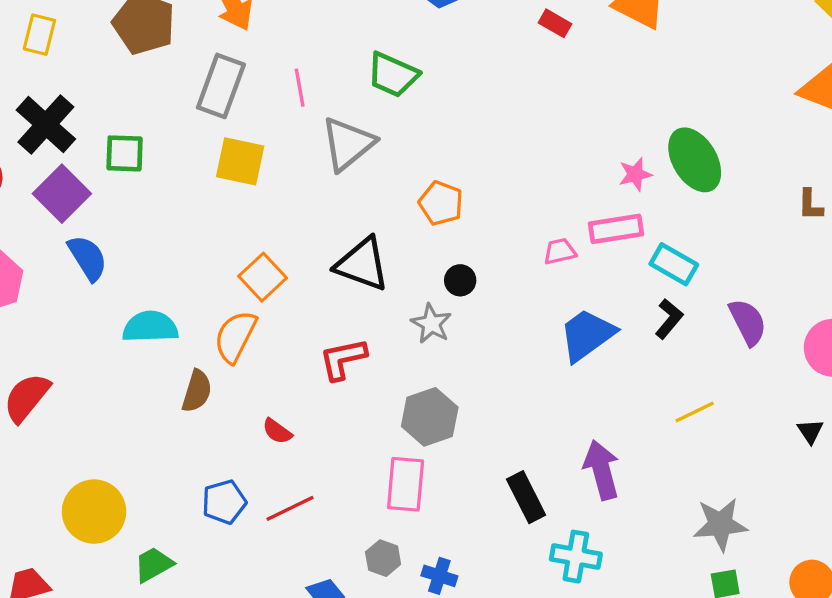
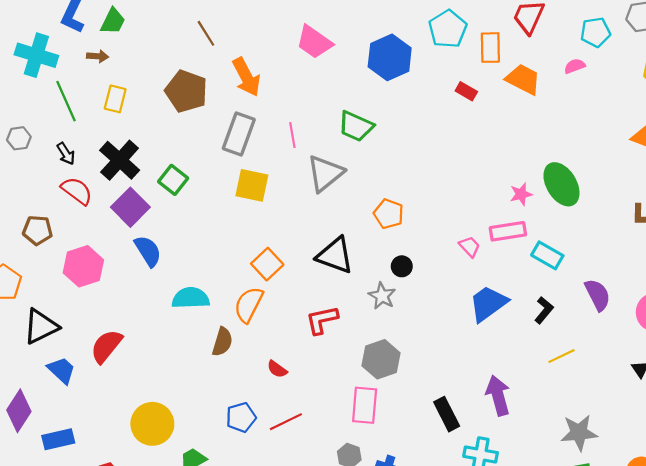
green square: (125, 153) -> (173, 180), turned 36
pink trapezoid: (560, 251) -> (470, 247), turned 60
black L-shape: (669, 319) -> (544, 310), moved

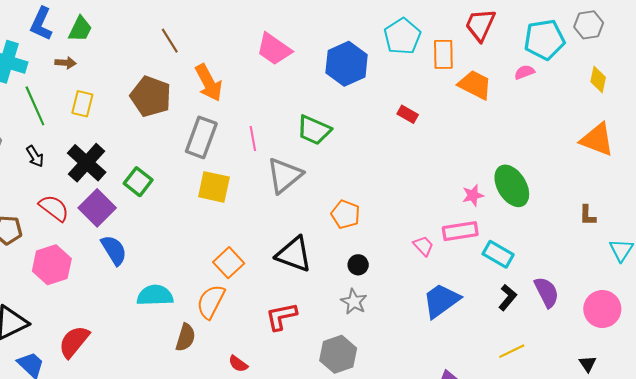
cyan pentagon: (595, 32) -> (544, 40), size x1.4
red rectangle: (466, 91) -> (408, 114), moved
red semicircle: (77, 191) -> (54, 208), moved
gray star: (382, 296) -> (354, 302), moved
black L-shape: (544, 310) -> (508, 297), moved

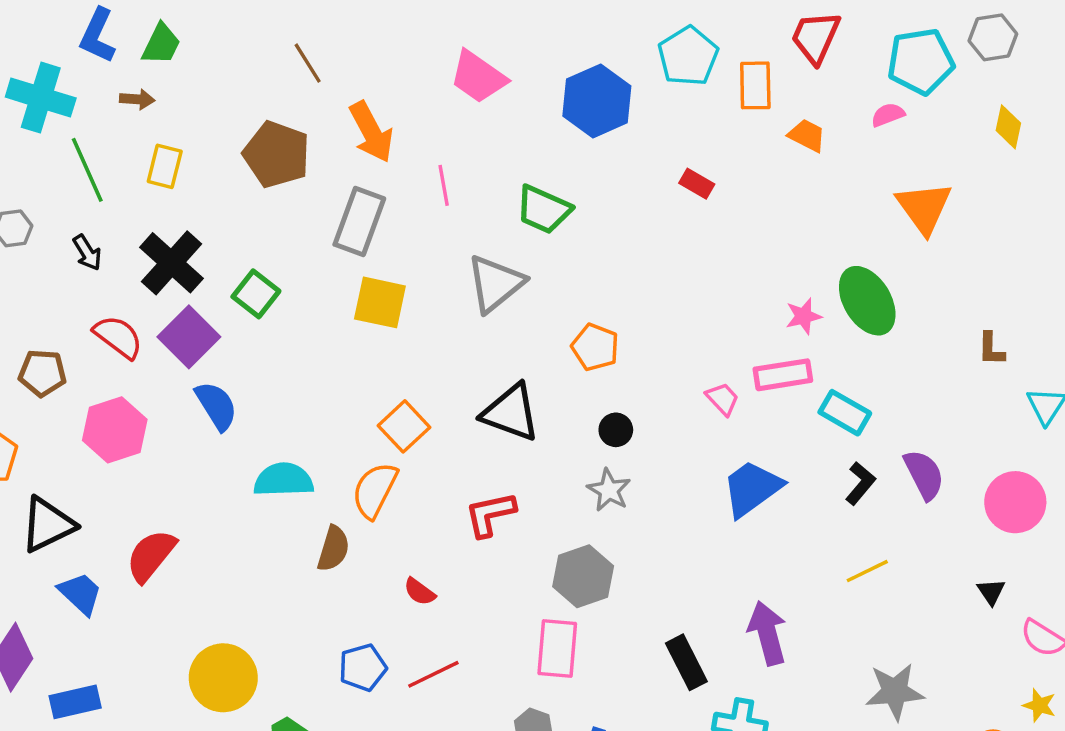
orange trapezoid: (475, 85) -> (807, 135), size x0.7
pink line: (253, 139) -> (444, 185), moved
orange triangle: (597, 140) -> (924, 208), moved, turned 33

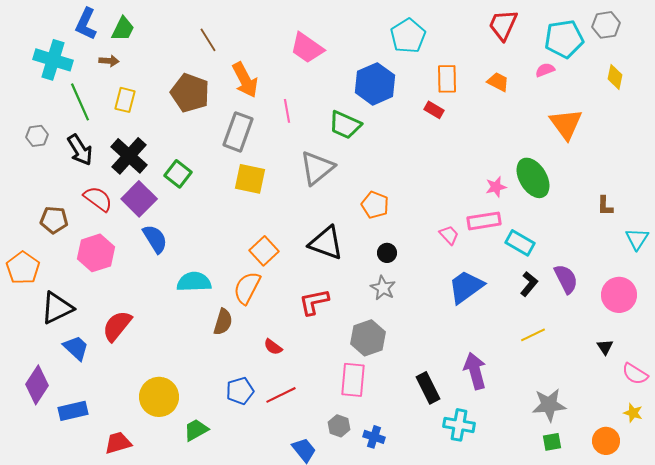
cyan pentagon: (688, 56) -> (408, 36), moved
orange rectangle: (755, 85) -> (447, 79), moved
blue hexagon: (597, 101) -> (375, 84), moved
black arrow: (87, 253) -> (80, 150), size x1.5

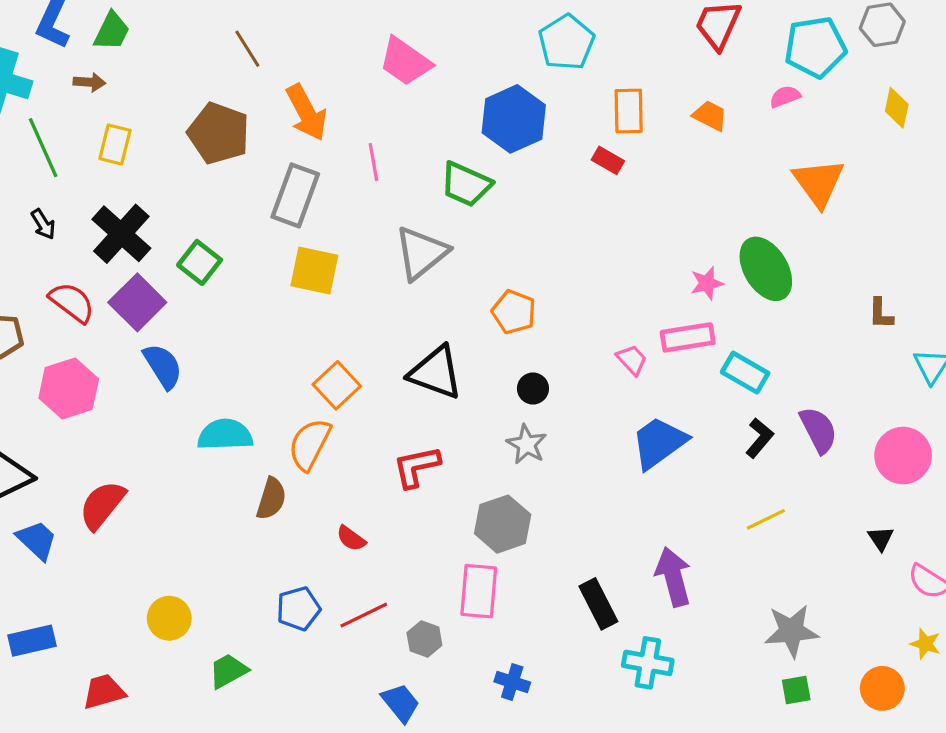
black arrow: (80, 150) -> (43, 224), size x0.6
yellow circle: (159, 397) -> (169, 618), size x0.7
gray hexagon: (339, 426) -> (424, 639), moved

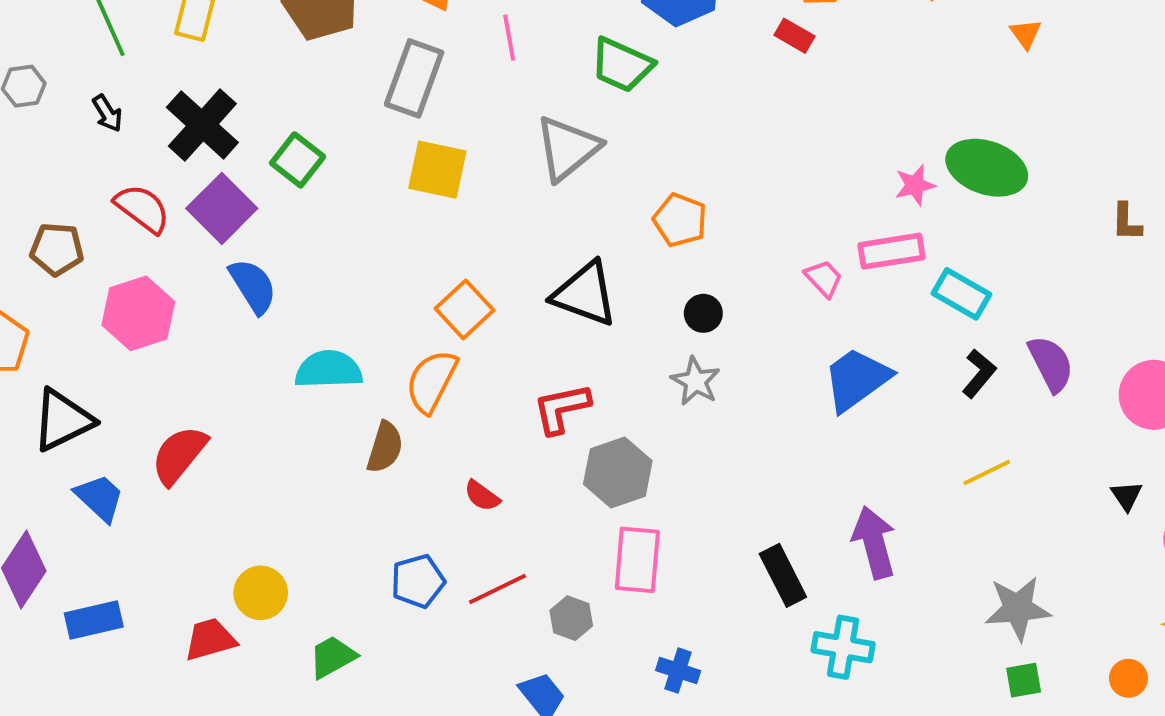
orange triangle: (818, 183) -> (1026, 34), moved, size x0.5
green ellipse: (766, 269) -> (987, 168), turned -40
gray hexagon: (503, 524) -> (618, 472), moved
orange circle: (882, 688) -> (1128, 678), size x0.7
red trapezoid: (104, 692) -> (210, 639), moved

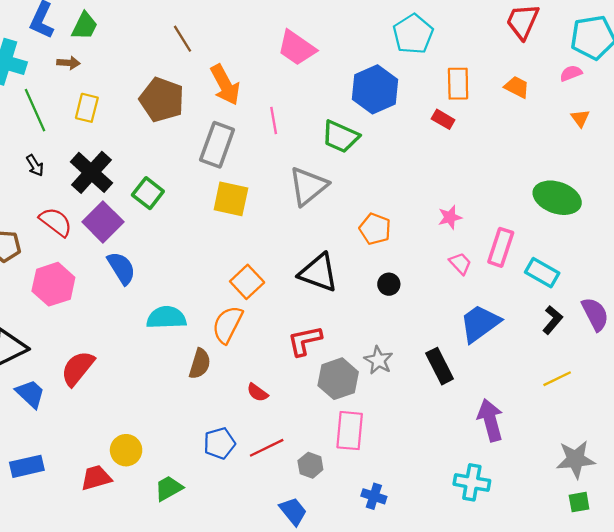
pink star: (915, 185) -> (450, 217), moved
pink rectangle: (892, 251) -> (501, 247), turned -63
gray star: (696, 381) -> (378, 360), moved
black rectangle: (783, 575) -> (440, 366), moved

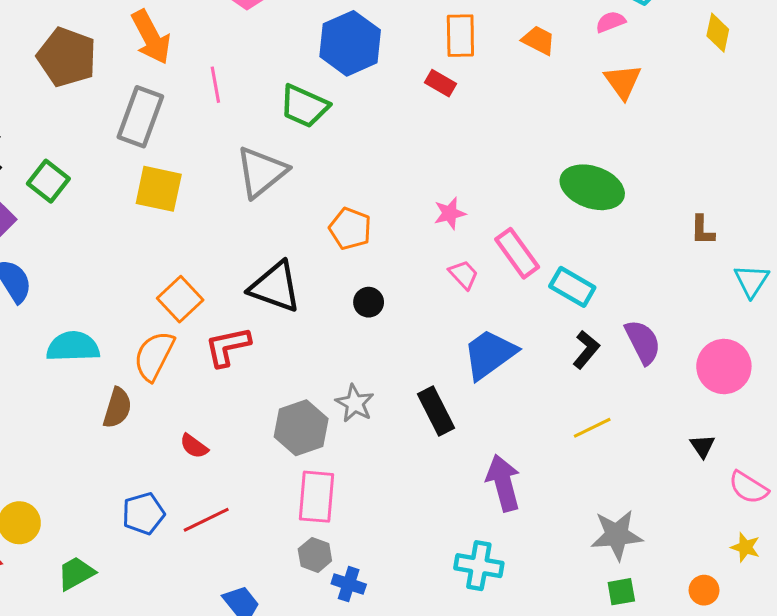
orange triangle: (580, 118) -> (623, 82), size x1.5
pink rectangle: (501, 247) -> (517, 253), turned -54
red L-shape: (305, 341) -> (228, 347), moved
gray hexagon: (310, 465) -> (315, 555), moved

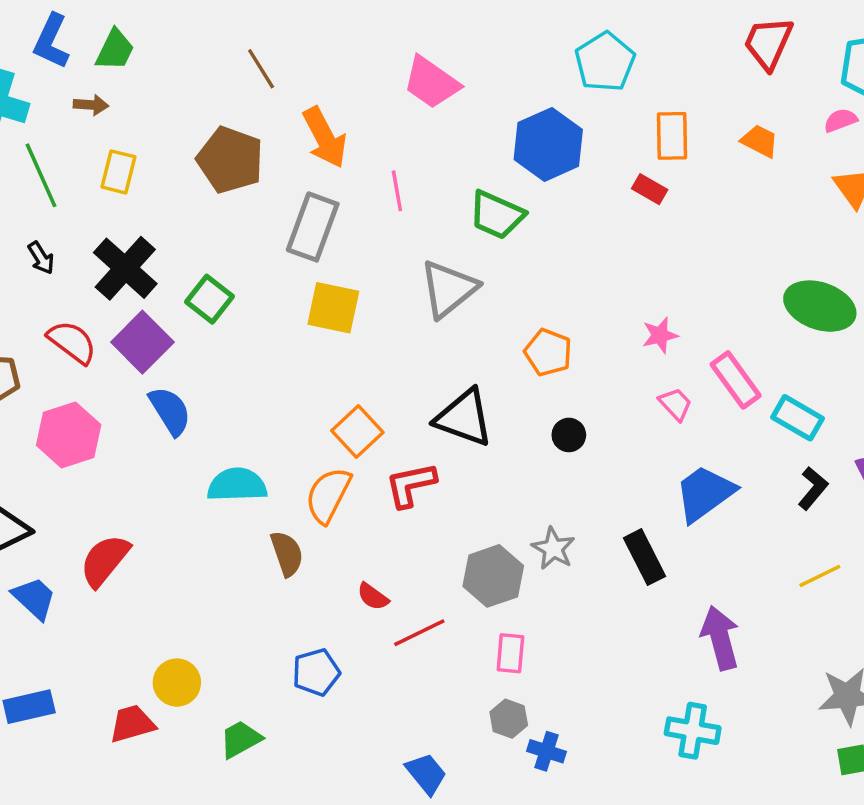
brown semicircle: (117, 408) -> (287, 554), turned -36
pink rectangle: (316, 497) -> (510, 653), size x0.7
red line: (206, 520) -> (419, 633), moved

